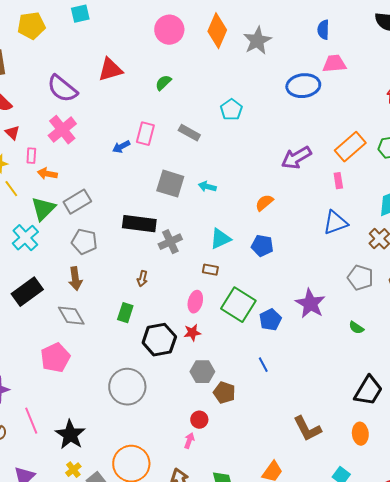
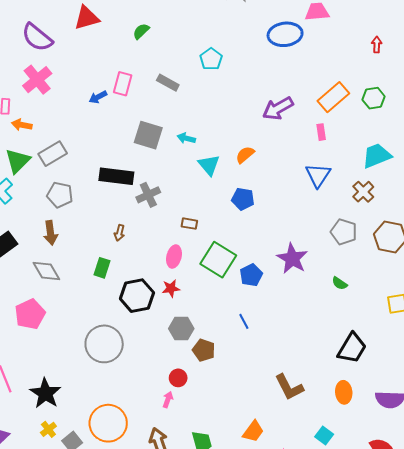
blue triangle: (335, 223) -> (318, 175), turned -36
cyan triangle: (220, 239) -> (209, 165), moved, turned -45

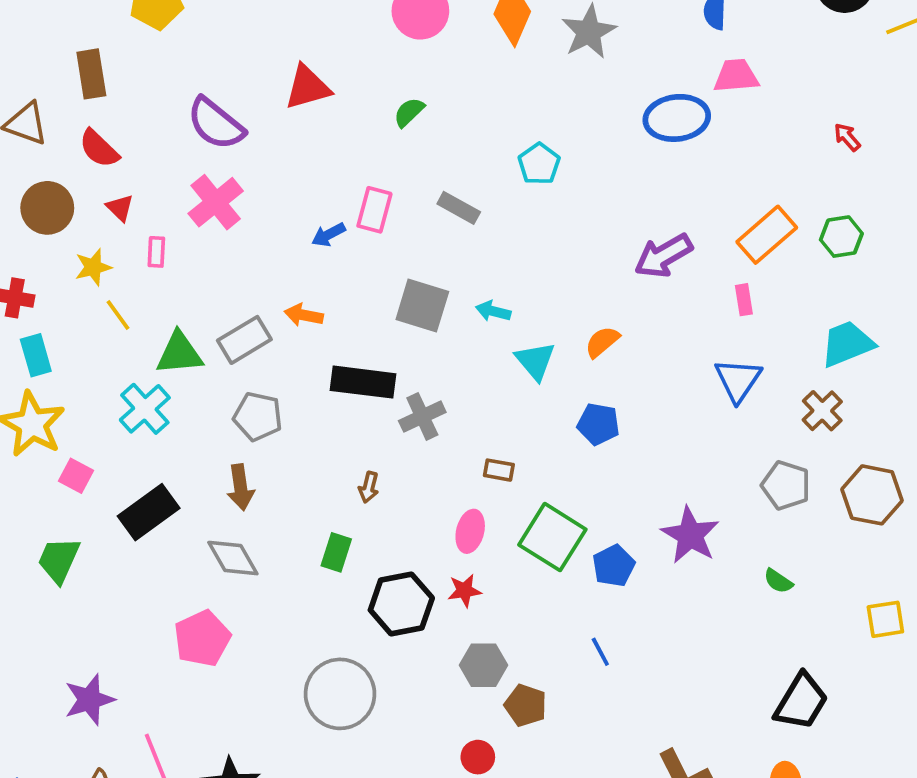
red arrow: (377, 45) -> (847, 137), turned -42
orange arrow: (22, 125) -> (304, 315), moved
green triangle: (18, 161) -> (179, 353), turned 40

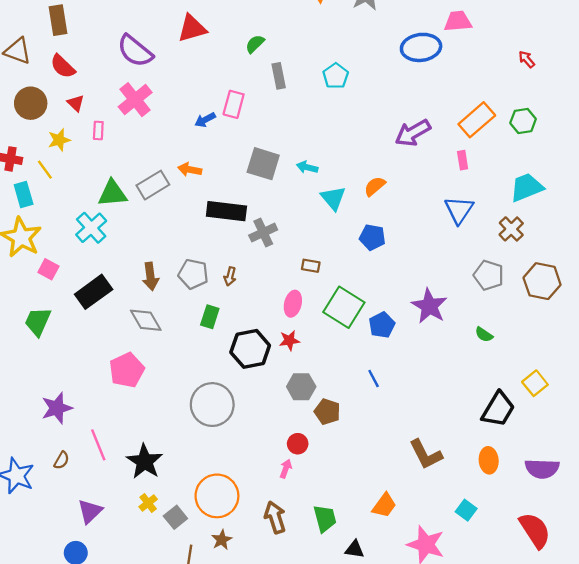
gray rectangle: (459, 208) -> (279, 76), moved, turned 50
yellow line: (118, 315) -> (45, 170), moved
gray pentagon: (258, 416) -> (193, 274), moved
yellow square: (885, 619) -> (535, 383), moved, turned -30

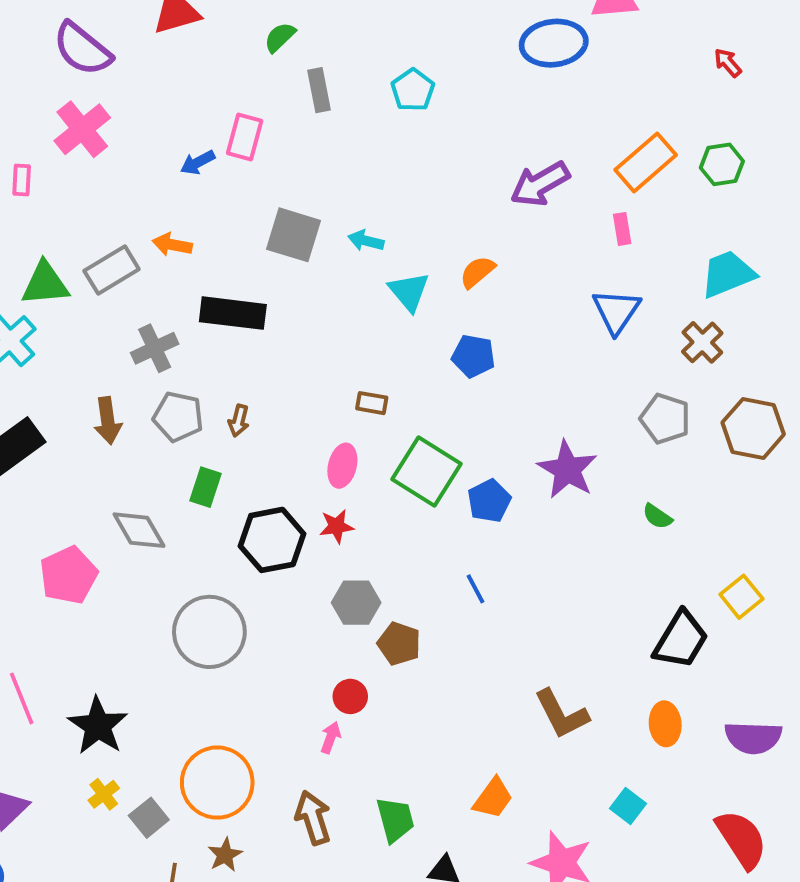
gray cross: (263, 232) -> (155, 348), moved
gray diamond: (146, 320) -> (139, 530), moved

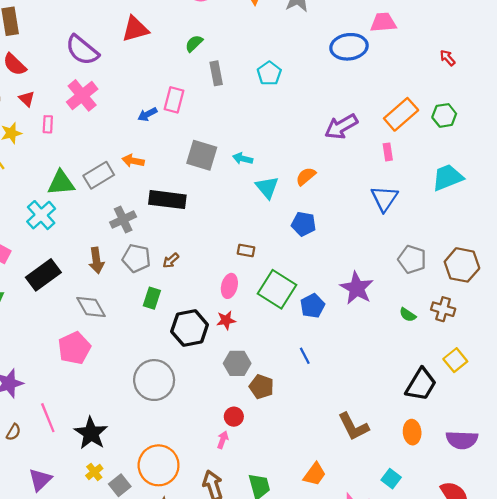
brown cross: (702, 342) -> (443, 309), moved, turned -30
brown arrow: (239, 421) -> (171, 260), turned 35
gray diamond: (139, 530) -> (91, 307), moved

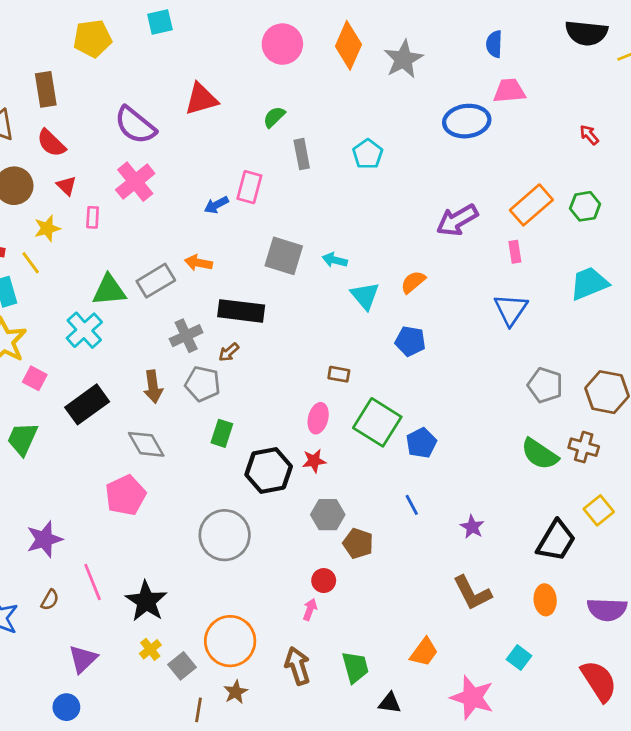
brown arrow: (171, 260) -> (229, 352), moved
purple star: (357, 288) -> (472, 527), moved, size x0.6
green semicircle: (408, 315) -> (540, 454), size x1.8

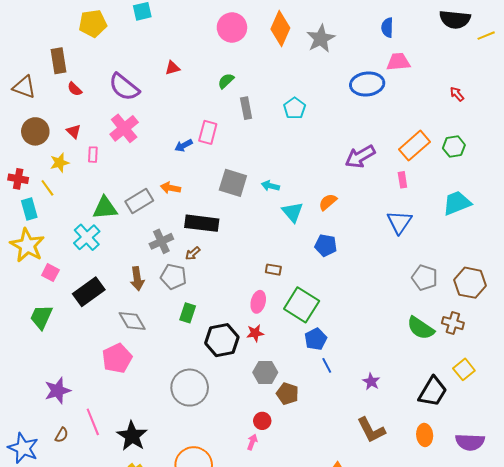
red triangle: (201, 99) -> (172, 68), size x0.6
red semicircle: (51, 143) -> (75, 89), moved, size x0.7
blue pentagon: (421, 443) -> (316, 339), moved

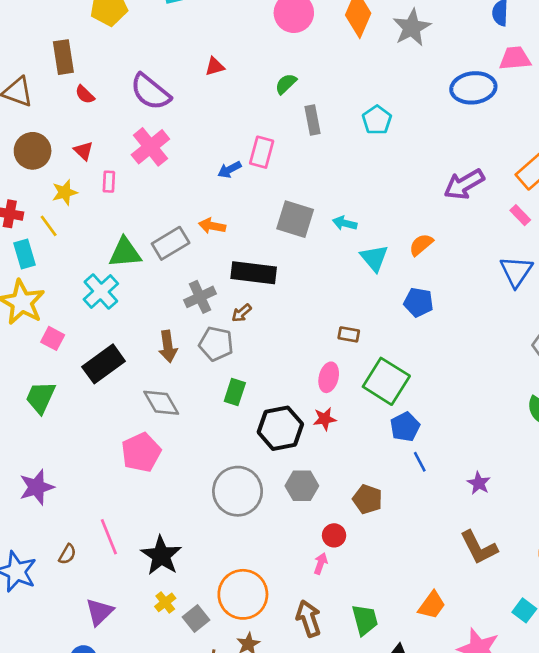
pink rectangle: (402, 180) -> (520, 215), turned -35
gray hexagon: (265, 372) -> (302, 486), moved
purple star: (57, 391) -> (37, 487), moved

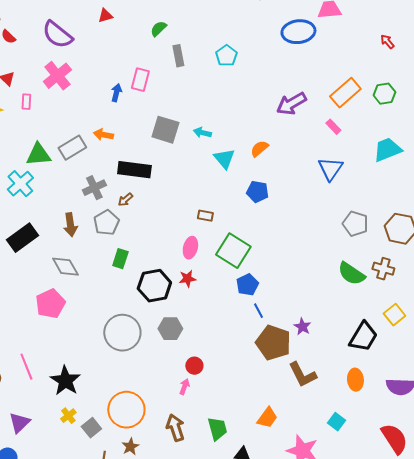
blue arrow: (230, 170) -> (116, 93), turned 132
gray pentagon: (216, 344) -> (106, 223), turned 30
brown pentagon: (368, 499) -> (273, 343), moved, size x1.6

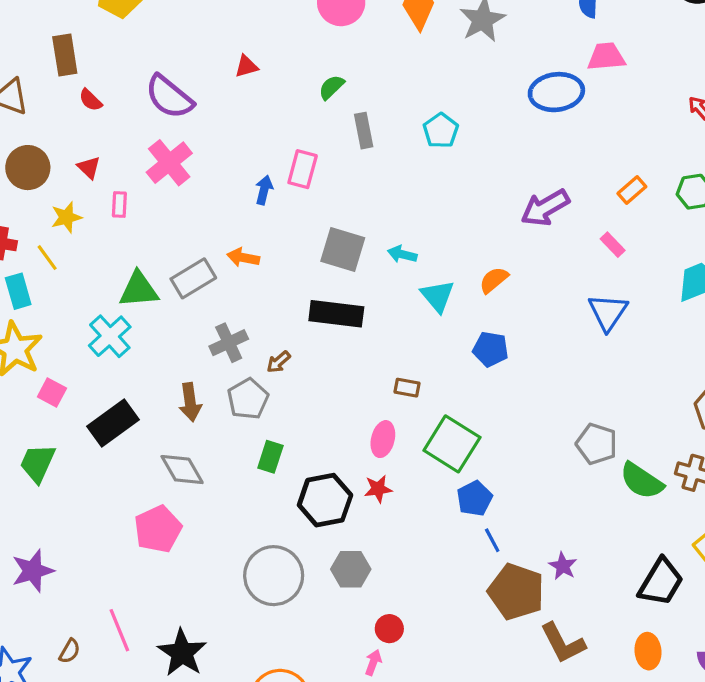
orange rectangle: (345, 93) -> (632, 190), size x0.6
black rectangle: (134, 170) -> (336, 314), moved
gray pentagon: (355, 224) -> (597, 444), moved

